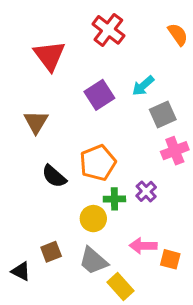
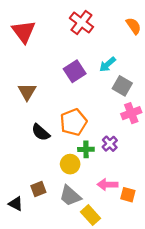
red triangle: (50, 56) -> (24, 32), moved
gray square: (163, 114) -> (122, 86), turned -36

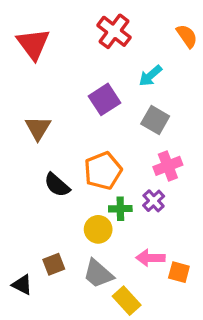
cyan arrow: (107, 64) -> (150, 76), moved
gray square: (122, 86) -> (155, 120), moved
pink cross: (131, 113) -> (168, 166), moved

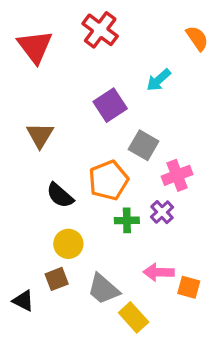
red cross: (114, 31) -> (100, 30), moved
gray square: (155, 120) -> (144, 145), moved
yellow circle: (98, 229) -> (68, 244), moved

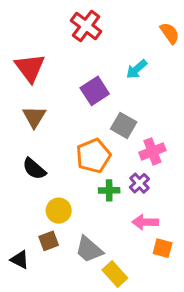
red triangle: (35, 47) -> (30, 68), moved
black semicircle: (60, 195) -> (34, 169), moved
pink arrow: (159, 272) -> (145, 222), moved

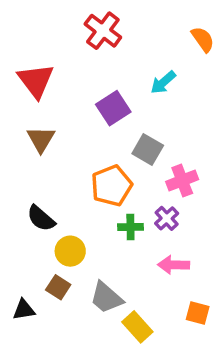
black semicircle: (34, 169) -> (41, 218), moved
brown square: (49, 241) -> (58, 287), turned -36
orange square: (163, 248) -> (198, 313), moved
black triangle: (20, 260) -> (24, 310), turned -36

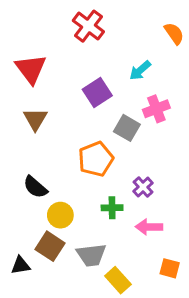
pink cross: (182, 180) -> (156, 109), moved
green cross: (130, 227) -> (112, 208), moved
brown square: (58, 287) -> (50, 246), size x1.4
gray trapezoid: (106, 298) -> (91, 255), turned -48

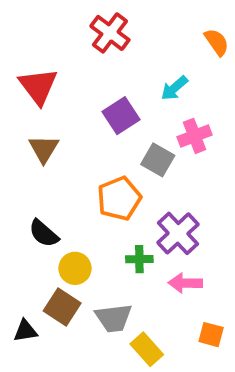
purple cross: (143, 187) -> (178, 233), size x1.6

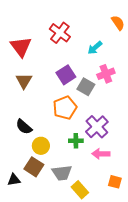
red cross: (110, 33) -> (60, 33), moved
purple square: (121, 116) -> (66, 75), moved

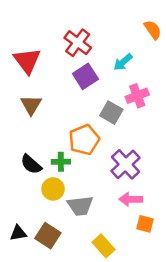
purple square: (66, 75) -> (85, 76), moved
green cross: (76, 141) -> (61, 162), moved
brown square: (34, 167) -> (48, 236), moved
gray trapezoid: (62, 173) -> (80, 206), moved
orange square: (115, 182) -> (145, 224), moved

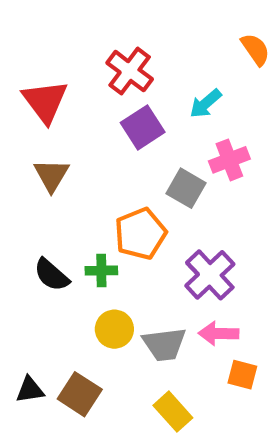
yellow circle: (53, 189) -> (114, 329), moved
gray trapezoid: (80, 206) -> (164, 344), moved

